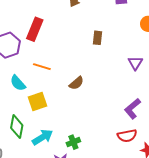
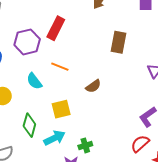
brown rectangle: (97, 38) -> (118, 42), size x1.5
yellow square: (38, 102) -> (61, 109), moved
red semicircle: (127, 136) -> (140, 144), turned 144

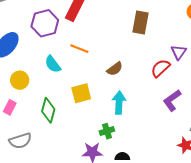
cyan arrow: (54, 138) -> (119, 103), moved, turned -60
red semicircle: (140, 144) -> (160, 68), moved

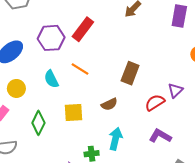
brown rectangle: (141, 23) -> (130, 73), moved
brown semicircle: (115, 69) -> (109, 104), moved
purple L-shape: (172, 100) -> (160, 136), turned 55
cyan arrow: (119, 103) -> (116, 139), moved

